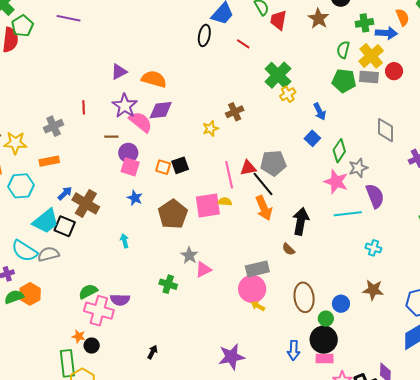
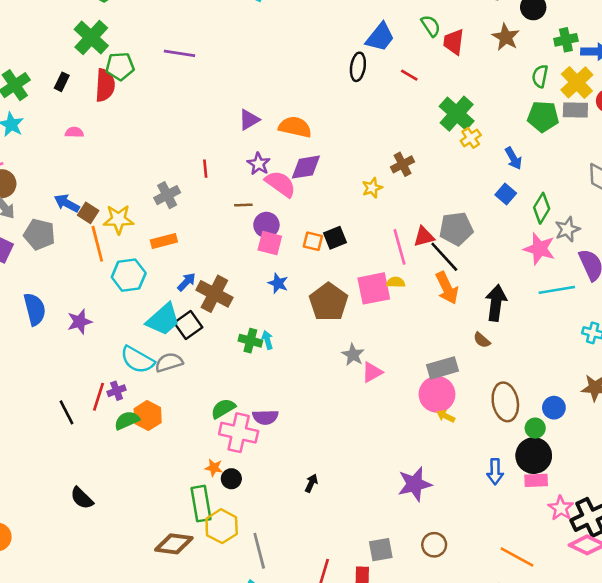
green pentagon: (22, 26) -> (120, 66), turned 30
purple star: (125, 106) -> (259, 164), size x0.7
black square: (65, 226) -> (188, 325), turned 35
green cross: (168, 284) -> (250, 341), moved

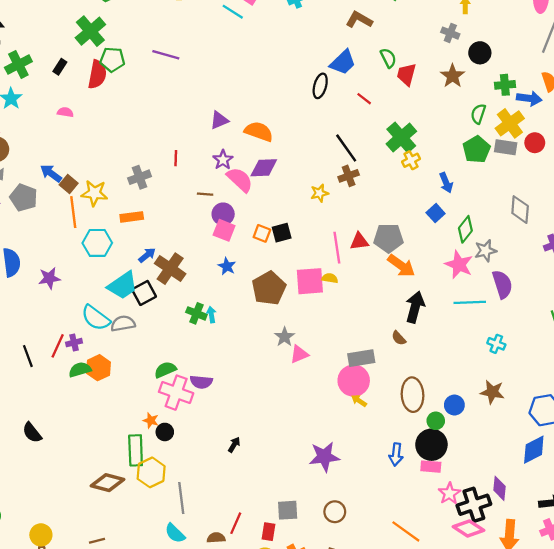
green pentagon: (543, 117) -> (477, 149), turned 30
black line: (444, 257) -> (346, 148), moved
orange arrow: (447, 288) -> (401, 266), moved, turned -36

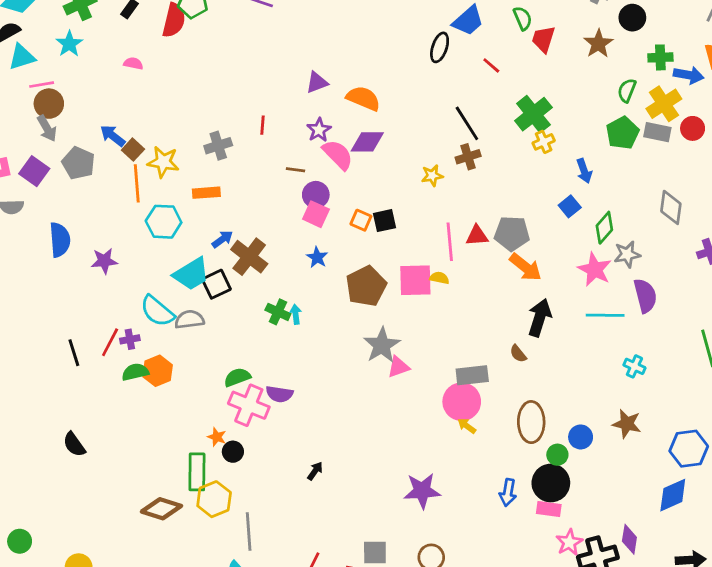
gray star: (285, 337) -> (382, 345), size x1.5

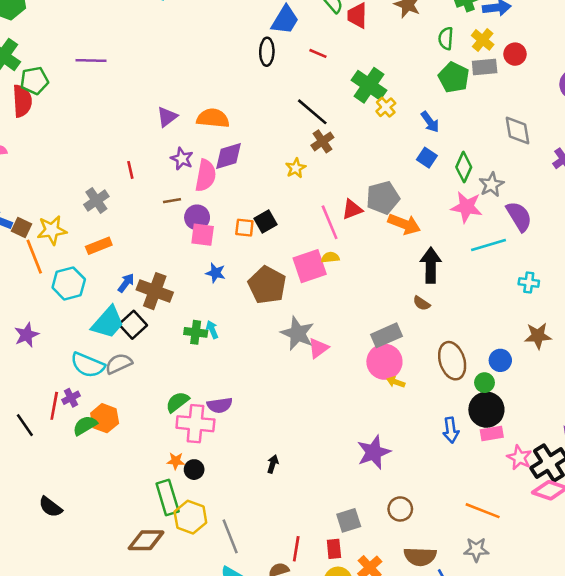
yellow cross: (664, 104) -> (483, 40), size x0.7
pink semicircle: (338, 155) -> (206, 175), turned 72

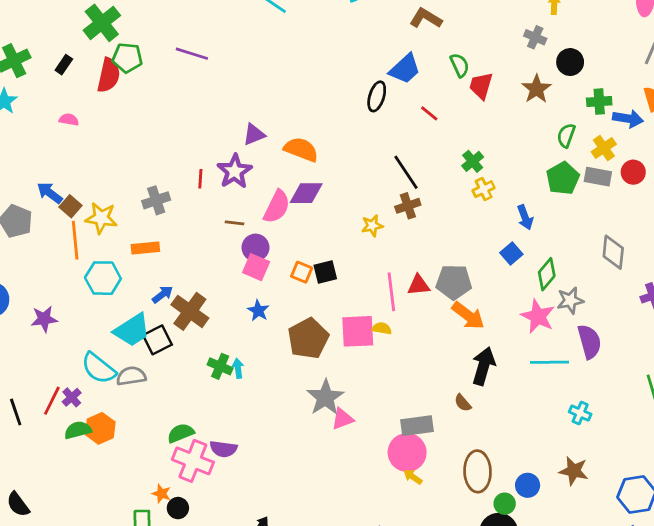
green cross: (369, 85) -> (473, 161), size x0.6
purple star: (182, 159) -> (235, 171), moved, size x1.4
purple cross: (71, 398) -> (72, 397), turned -30

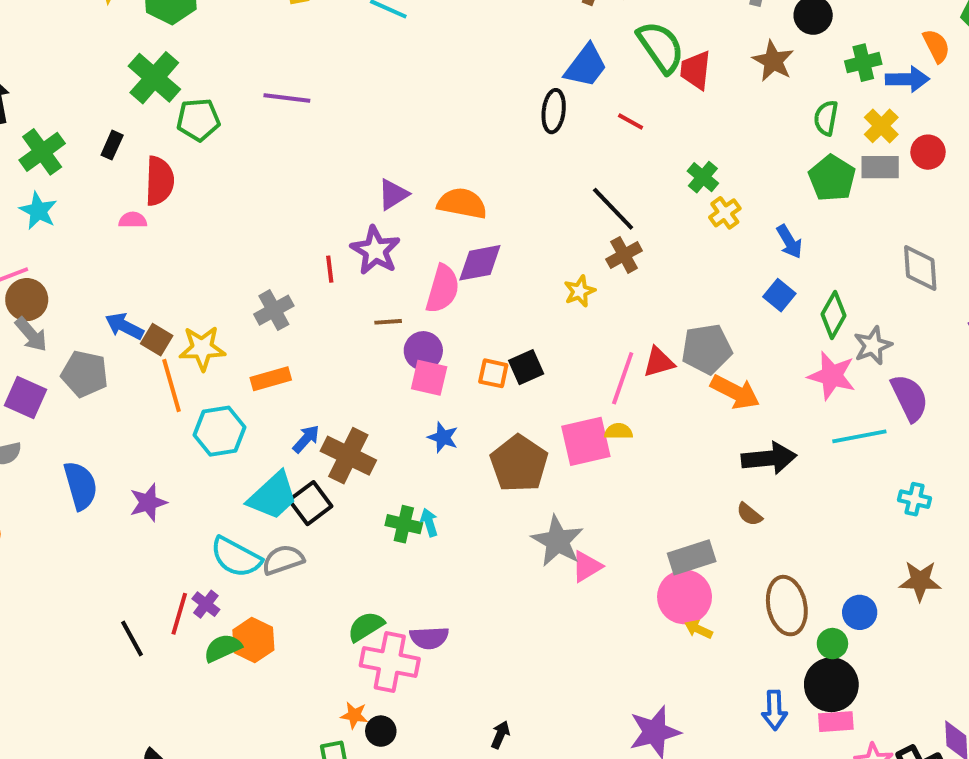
green semicircle: (460, 65) -> (661, 47), size x1.6
red semicircle: (109, 75) -> (159, 181), moved
pink line: (391, 292) -> (623, 378), turned 36
black arrow: (484, 366) -> (769, 458), turned 78

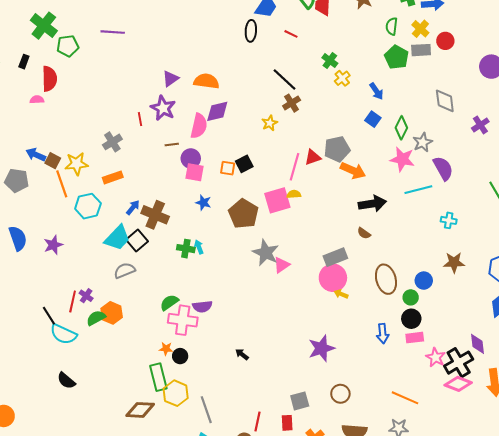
cyan semicircle: (236, 557) -> (63, 334), moved
black circle: (831, 685) -> (411, 319), size x0.7
black arrow: (500, 735) -> (242, 354), turned -72

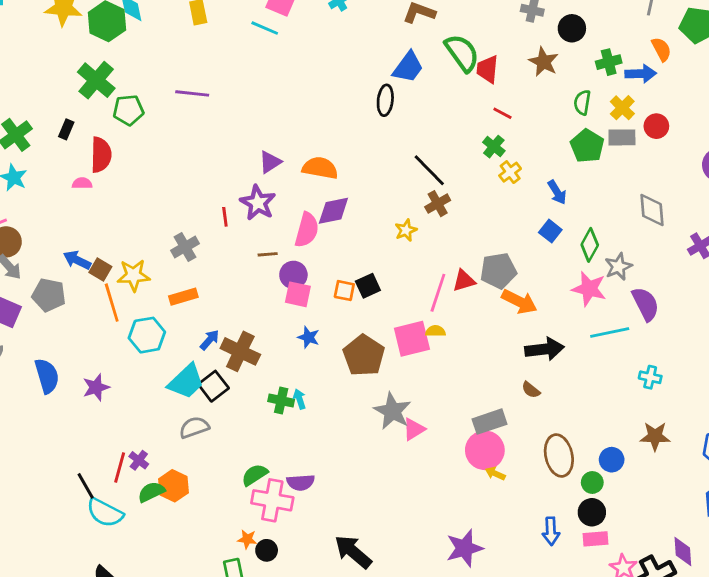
red line: (291, 34) -> (502, 113), moved
black arrow: (242, 354) -> (353, 552), size x2.0

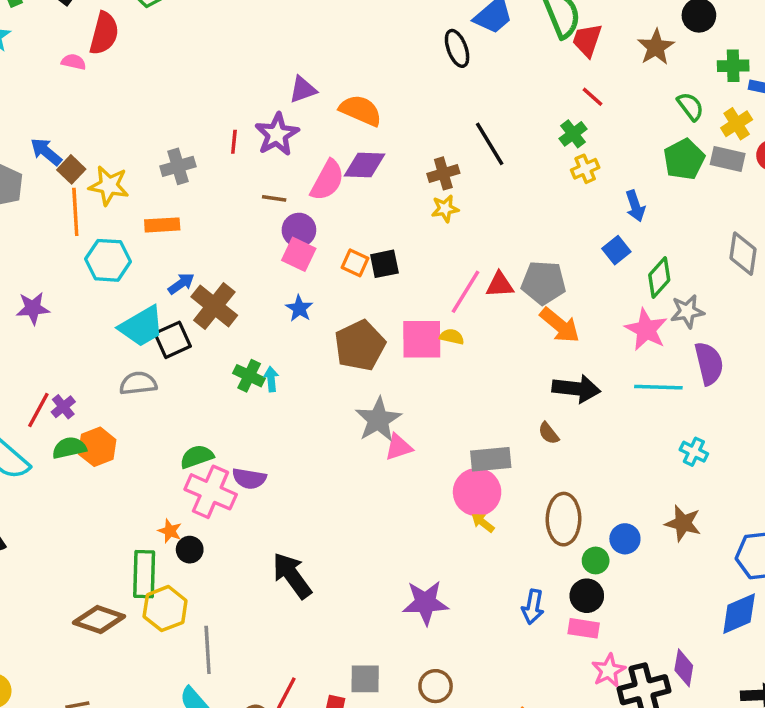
black ellipse: (385, 100) -> (457, 48), turned -40
green semicircle: (582, 102) -> (690, 106), turned 120
brown cross: (438, 204) -> (443, 173), moved

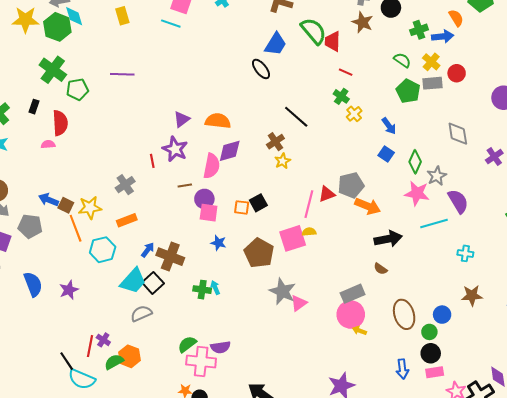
brown star: (656, 47) -> (362, 22), moved

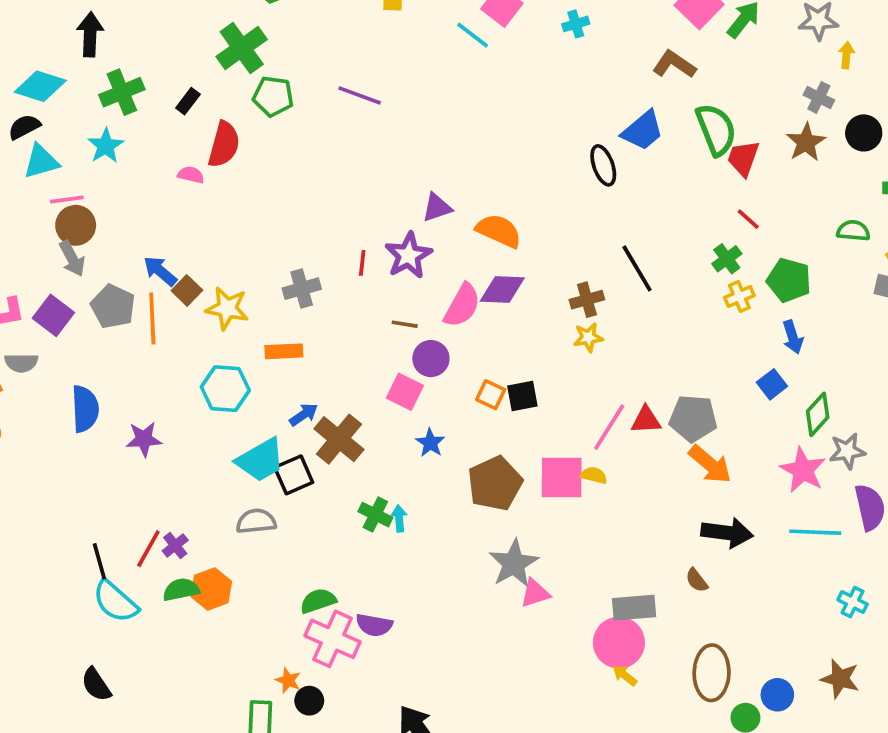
green semicircle: (402, 60) -> (853, 231), turned -48
green pentagon: (408, 91) -> (789, 280), moved, turned -30
pink square: (209, 213) -> (405, 392), moved
orange line: (76, 228) -> (152, 319), moved

